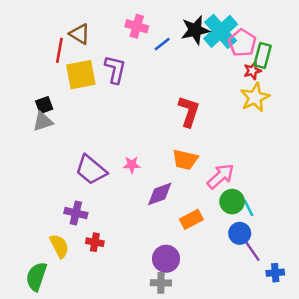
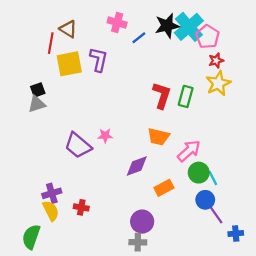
green rectangle: (263, 56) -> (186, 96), moved
pink star: (132, 165) -> (105, 136), moved
purple cross: (76, 213) -> (52, 193), moved, turned -30

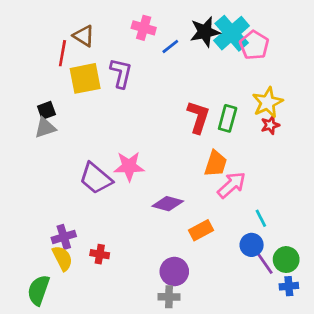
red star: (216, 61) -> (270, 125), moved
pink star: (105, 136) -> (129, 166), size x1.6
orange trapezoid: (158, 137) -> (216, 164), moved, turned -85
purple diamond: (137, 166) -> (168, 204), turned 35
green circle: (199, 173) -> (286, 260), moved

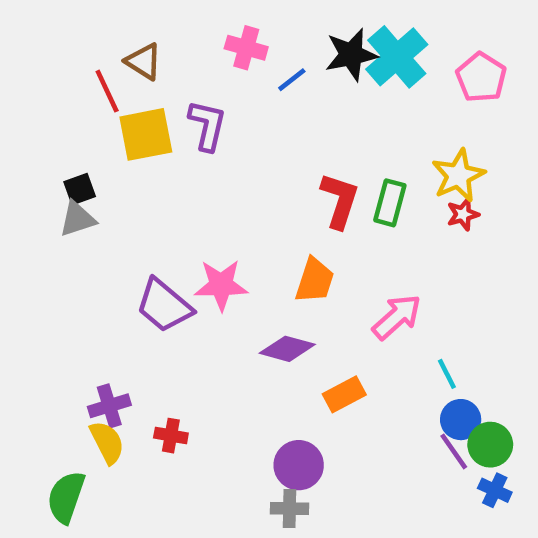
pink pentagon: (254, 45) -> (481, 77), moved
red line: (62, 53) -> (107, 91), turned -35
orange trapezoid: (216, 164) -> (315, 280), moved
blue circle: (252, 245) -> (461, 420), moved
blue cross: (289, 286) -> (495, 490), turned 30

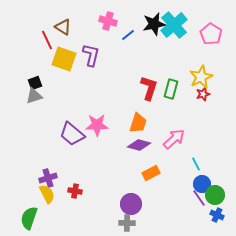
yellow square: (146, 134) -> (64, 59), turned 30
purple diamond: (287, 349) -> (139, 145), moved

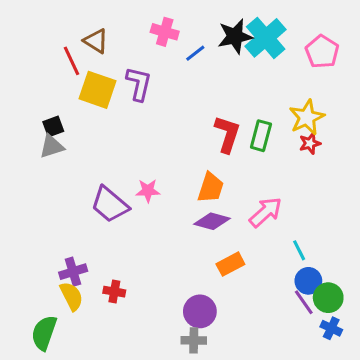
pink star: (97, 125) -> (148, 191), size x0.7

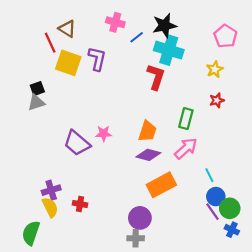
cyan cross: (266, 38) -> (169, 50), moved, turned -32
yellow star: (307, 117) -> (215, 69), moved, size x0.7
red L-shape: (227, 134) -> (156, 77), moved
green rectangle: (261, 136) -> (186, 119), moved
orange rectangle: (230, 264) -> (161, 185), size x1.5

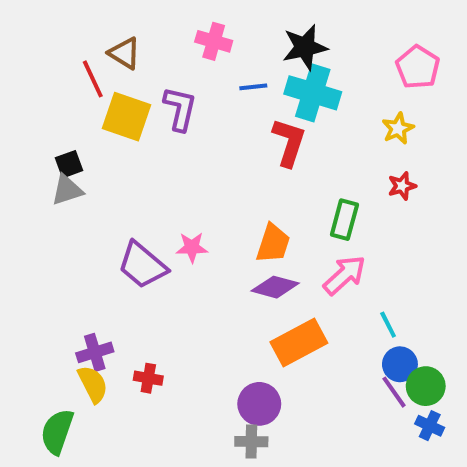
blue line: (137, 37) -> (253, 87), moved, turned 32

